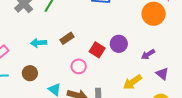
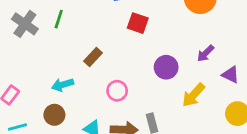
cyan arrow: (39, 43) -> (63, 85), moved
purple circle: (119, 44) -> (166, 67), moved
red square: (97, 50) -> (138, 23), moved

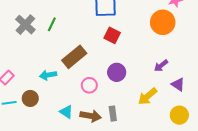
brown rectangle: (93, 57) -> (74, 57), size x1.6
purple circle: (166, 67) -> (117, 72), moved
brown circle: (54, 115) -> (30, 98), moved

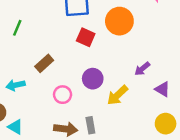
orange circle: (163, 22) -> (119, 21), moved
brown rectangle: (74, 57) -> (44, 63), size x0.7
yellow arrow: (147, 96) -> (117, 95), moved
cyan triangle: (66, 112) -> (15, 127), moved

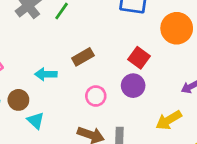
red square: (86, 37) -> (139, 58), moved
yellow arrow: (117, 95) -> (169, 120), moved

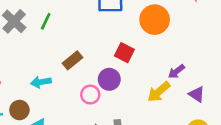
purple circle: (133, 86) -> (109, 79), moved
yellow arrow: (169, 120) -> (159, 92), moved

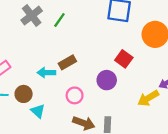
brown rectangle: (72, 60) -> (67, 62), moved
pink circle: (90, 95) -> (75, 95), moved

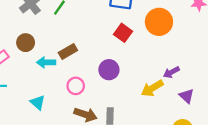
red square: (124, 59) -> (123, 33), moved
brown circle: (24, 94) -> (26, 43), moved

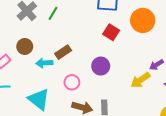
cyan triangle: (38, 102) -> (39, 99), size x1.6

